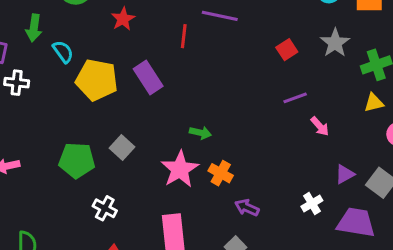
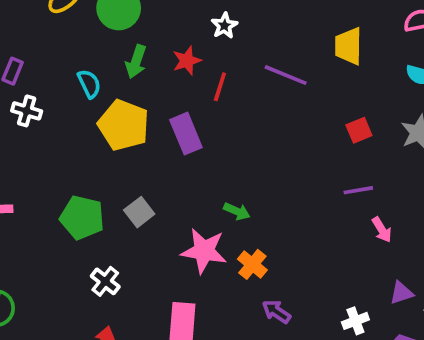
red star: (123, 19) -> (187, 61), moved
green arrow: (34, 28) -> (136, 62), moved
red line: (184, 36) -> (220, 87), moved
pink star: (180, 169) -> (204, 251), turned 30

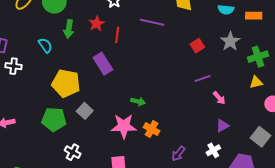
yellow pentagon: (124, 125) -> (66, 83), moved
purple triangle: (401, 293) -> (222, 126), moved
purple arrow: (276, 312) -> (178, 154), moved, turned -77

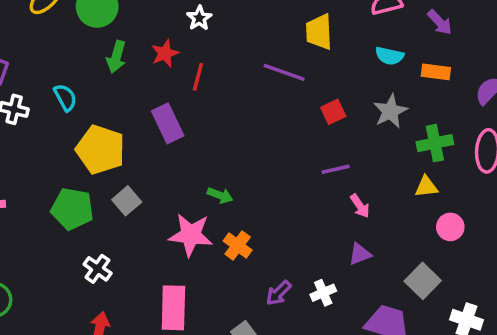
purple line: (152, 22) -> (284, 72), moved
cyan semicircle: (45, 45) -> (65, 97), moved
white cross: (213, 150) -> (323, 293), moved

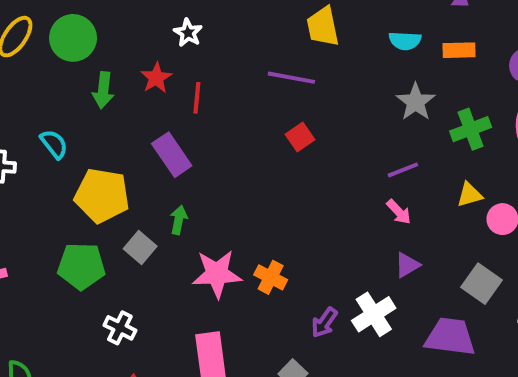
red square: (333, 112) -> (300, 137), moved
purple line: (336, 169) -> (403, 170), moved
yellow triangle: (426, 187) -> (470, 195), moved
green arrow: (220, 195) -> (179, 220), moved, turned -90
white cross: (323, 293) -> (374, 314), size x1.5

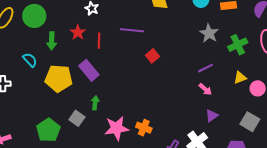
purple line: (291, 78) -> (132, 30), moved
cyan semicircle: (54, 144) -> (30, 60), moved
yellow pentagon: (102, 196) -> (59, 78), moved
green pentagon: (81, 266) -> (48, 130), turned -30

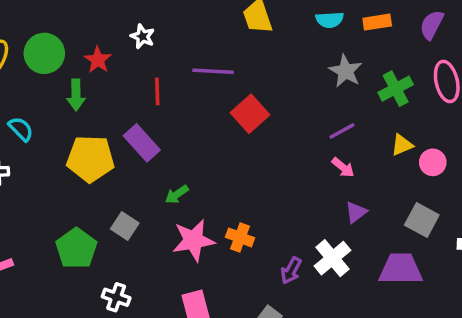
red star: (78, 32) -> (98, 60), moved
red square: (152, 56) -> (250, 114), size x1.5
cyan semicircle: (30, 60) -> (21, 129), moved
green arrow: (95, 103) -> (177, 194), moved, turned -128

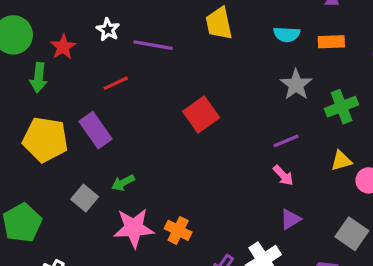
purple line: (213, 71) -> (153, 45), moved
red line: (157, 91) -> (116, 83), turned 60
gray square: (125, 226) -> (85, 198), moved

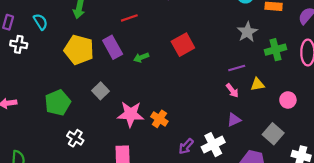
yellow triangle: (341, 161) -> (257, 84), moved
green arrow: (123, 183) -> (141, 57), moved

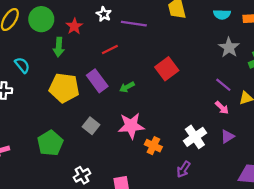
purple line: (237, 68) -> (223, 85), turned 63
pink star: (131, 114) -> (131, 126), moved
white cross: (75, 138) -> (82, 175), moved, turned 35
white cross: (213, 145) -> (195, 137), moved

